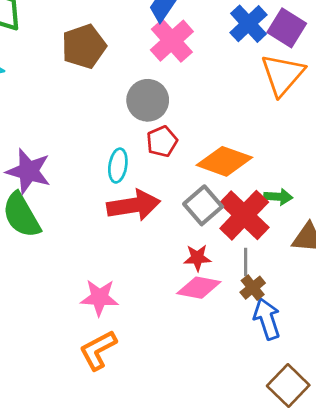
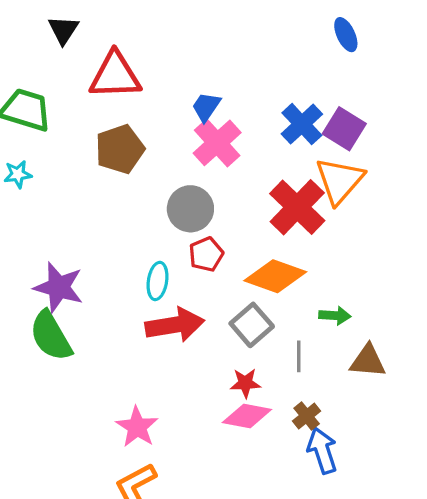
red cross: (244, 215) -> (297, 207), moved
gray line: (246, 262) -> (299, 356), moved
pink star: (99, 298) -> (137, 427), turned 30

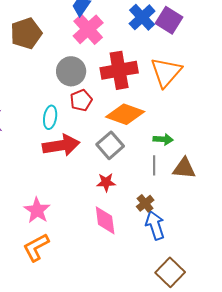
orange triangle: (340, 181) -> (166, 72), moved
red cross: (297, 207) -> (119, 70), moved, turned 36
gray line: (299, 356) -> (154, 165), moved
pink diamond: (247, 416) -> (105, 220), moved, turned 72

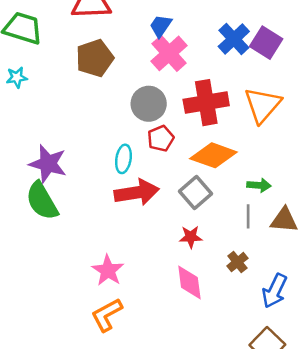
blue arrow: (155, 225) -> (275, 291), moved, turned -136

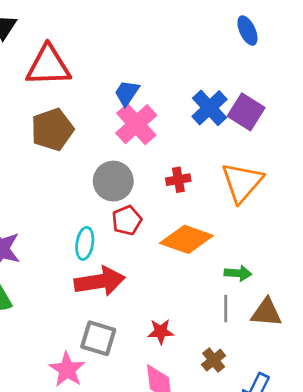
red cross: (206, 103) -> (178, 180), size x0.5
gray square: (195, 192) -> (98, 338), moved, turned -32

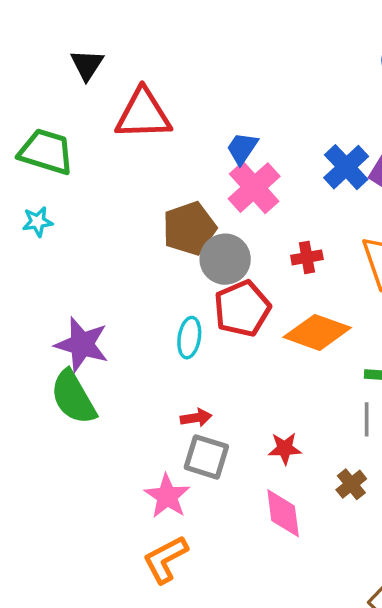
brown pentagon: (52, 130) -> (189, 228), moved
red pentagon: (127, 220) -> (242, 309), size x1.5
red arrow: (100, 281) -> (196, 418), moved, size x0.5

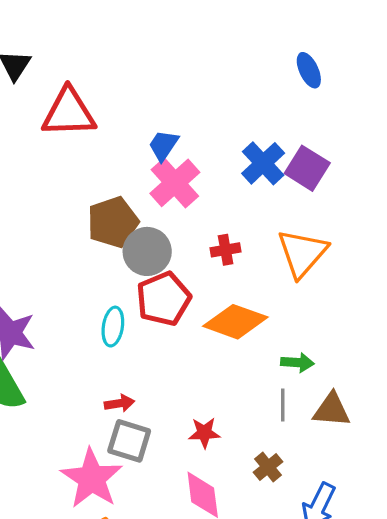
pink star: (167, 496) -> (92, 478), size x1.4

